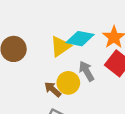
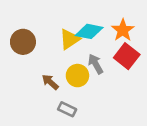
brown arrow: (53, 89) -> (50, 82), moved

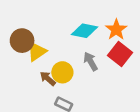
yellow triangle: (70, 39) -> (37, 52), moved
yellow circle: (77, 76) -> (62, 72), moved

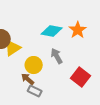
red square: (120, 54) -> (81, 77), moved
brown arrow: (48, 78) -> (28, 79), moved

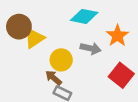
orange star: (78, 30) -> (117, 36), moved
gray arrow: (57, 56) -> (91, 48), turned 133

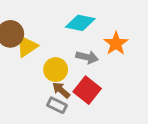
red square: (121, 75) -> (87, 90), moved
brown arrow: (53, 78) -> (61, 90), moved

